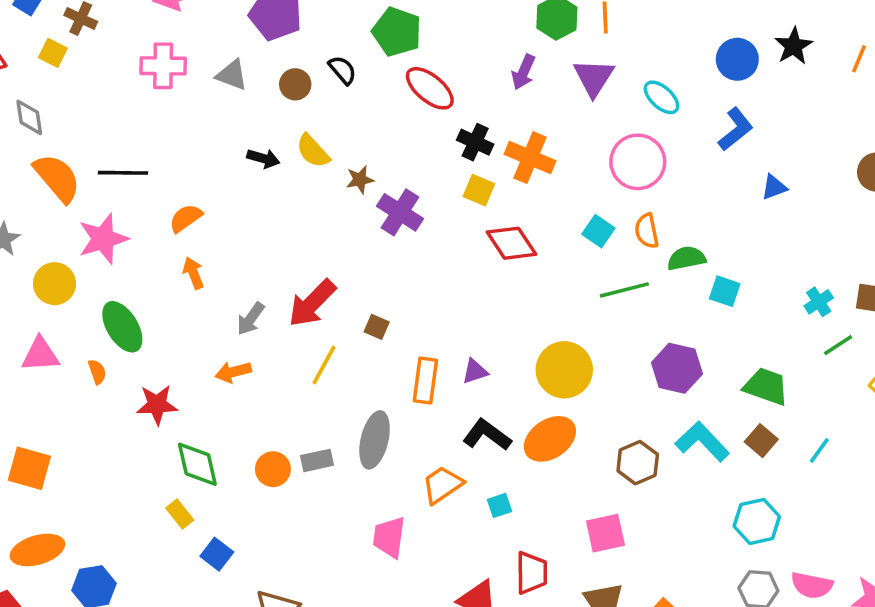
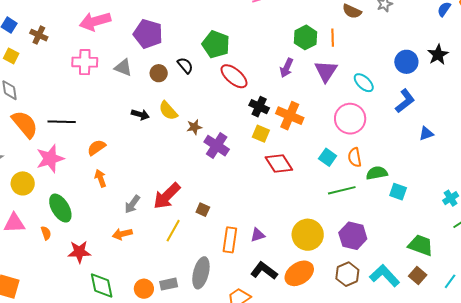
yellow square: (53, 53) -> (11, 56), moved
purple hexagon: (677, 368) -> (353, 236), moved
brown hexagon: (638, 463) -> (347, 274), moved

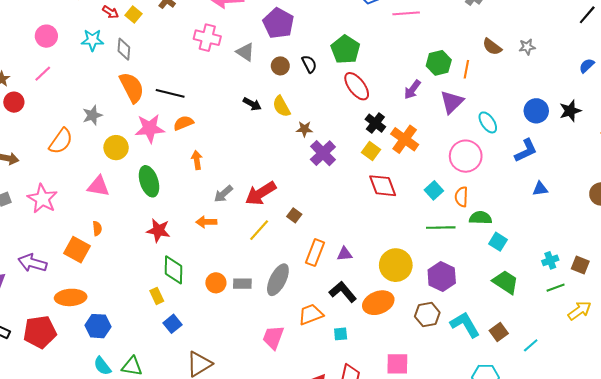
orange semicircle: (96, 148) -> (183, 123), moved
orange semicircle: (46, 233) -> (97, 228), moved
green trapezoid: (421, 245) -> (506, 282), moved

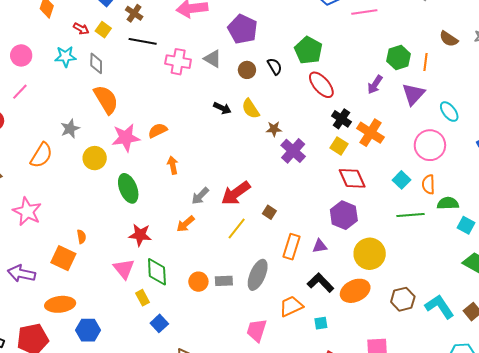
pink cross: (207, 38) -> (178, 62), moved
black line: (170, 93) -> (143, 41), moved
pink triangle: (98, 186) -> (124, 269), moved, turned 45
orange arrow: (206, 222) -> (186, 224), turned -36
purple hexagon: (442, 276) -> (344, 215), moved

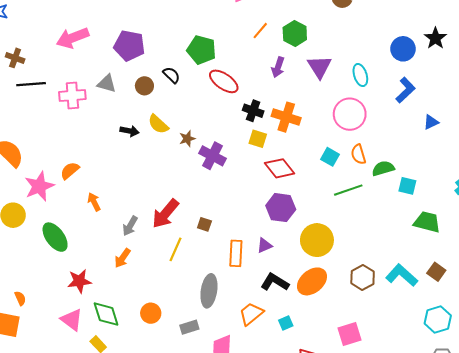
orange line: (425, 62) -> (260, 31), moved, turned 48
cyan ellipse: (449, 112) -> (360, 75), turned 35
gray rectangle: (224, 281) -> (189, 327), moved

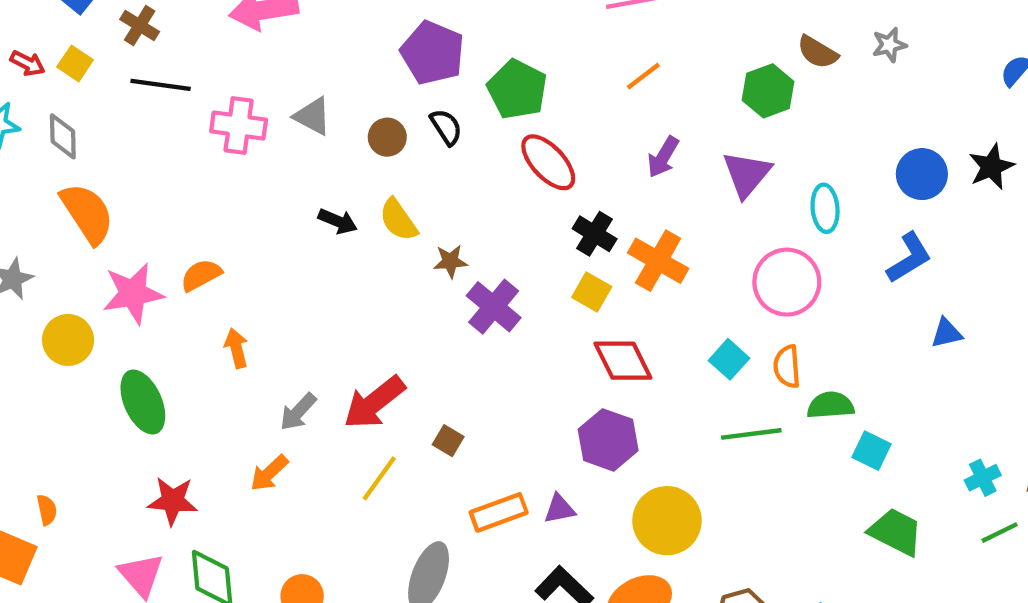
green hexagon: (295, 33) -> (768, 91), moved
purple pentagon: (129, 46) -> (432, 53), moved
orange rectangle: (236, 253) -> (499, 512), turned 55

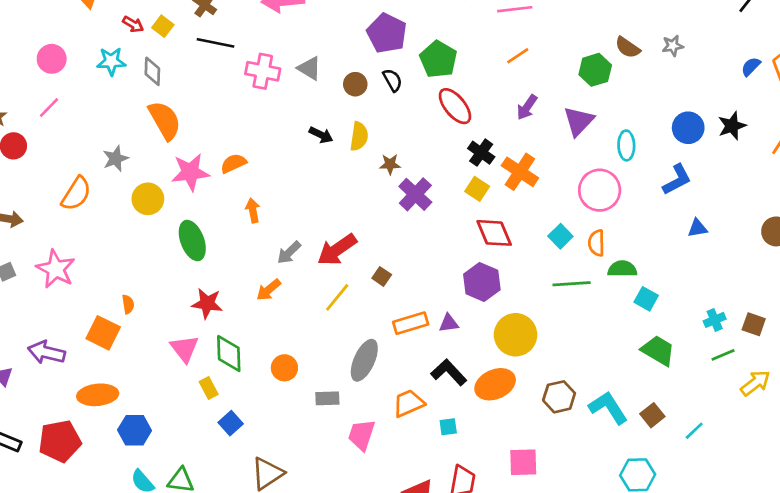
yellow semicircle: (398, 220) -> (359, 136), turned -140

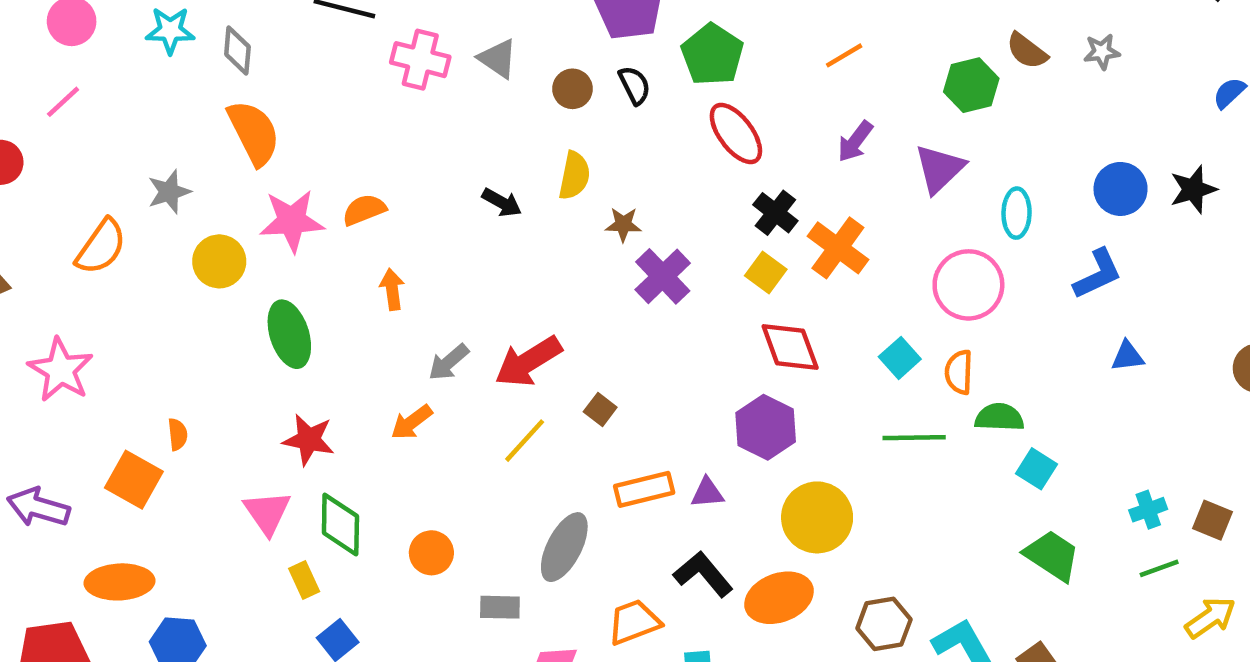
black arrow: (321, 135) -> (502, 202), moved

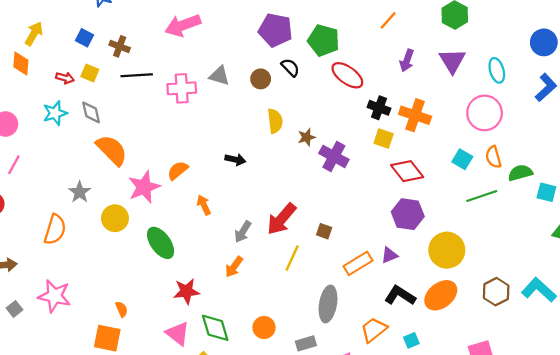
black arrow: (502, 202) -> (235, 159), moved

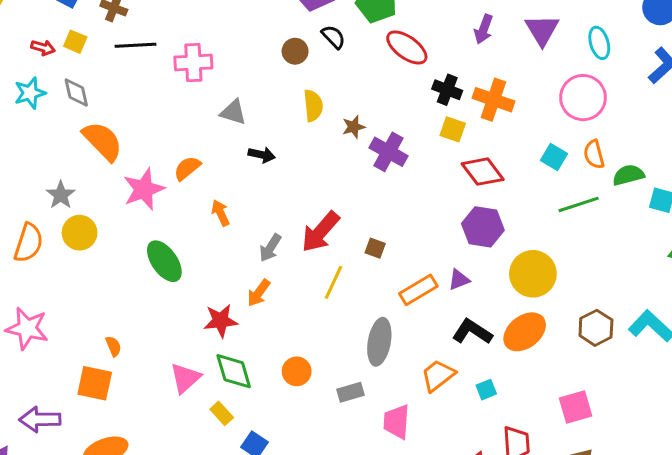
gray triangle: (219, 76) -> (233, 112), moved
yellow circle: (115, 218) -> (80, 233), moved
red star: (186, 291) -> (221, 321), moved
pink triangle: (178, 333) -> (185, 378), turned 40

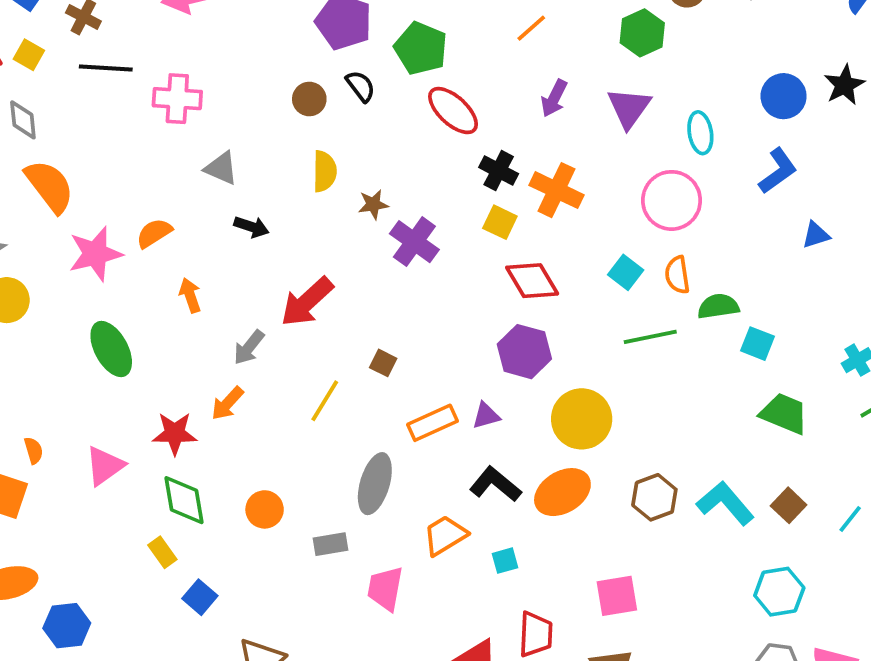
red arrow: (320, 232) -> (307, 302), moved
pink triangle: (185, 378) -> (105, 466), moved

